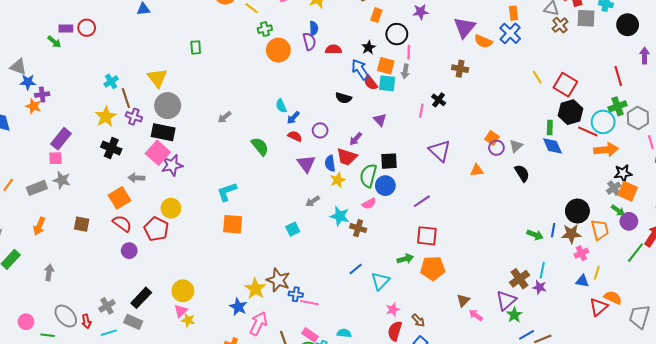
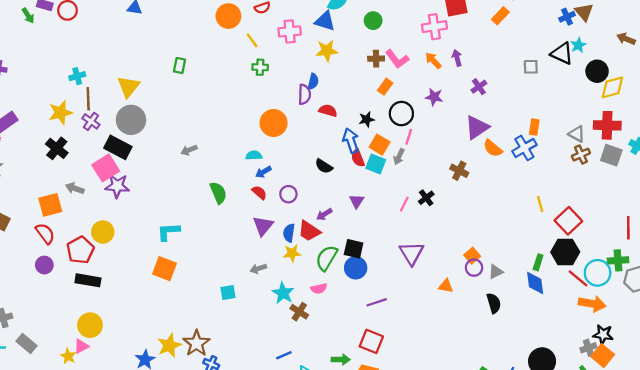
orange circle: (278, 50) -> (274, 123), moved
cyan semicircle: (281, 106) -> (254, 155), turned 96
blue circle: (385, 186) -> (356, 268), moved
black rectangle: (141, 298) -> (88, 280), moved, turned 40
yellow star: (188, 320) -> (68, 356), moved

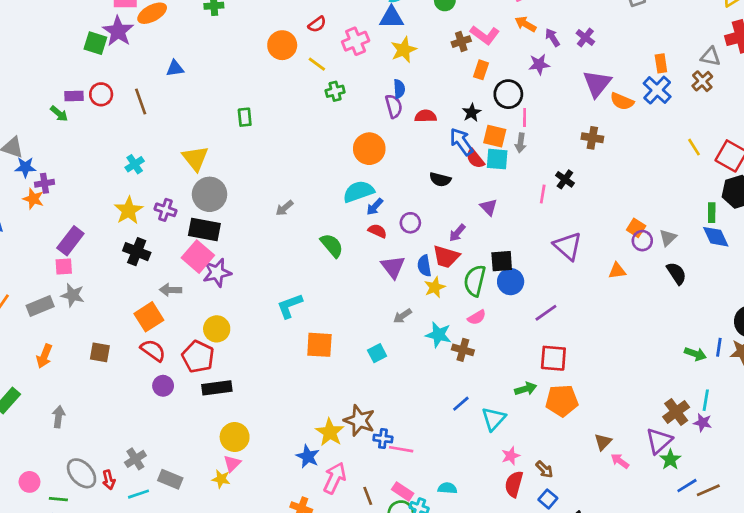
purple arrow: (457, 58) -> (552, 37), moved
brown line: (88, 99) -> (141, 101), moved
cyan semicircle: (254, 155) -> (359, 192), size x1.6
brown cross: (581, 155) -> (702, 81), moved
orange square: (165, 269) -> (319, 345), moved

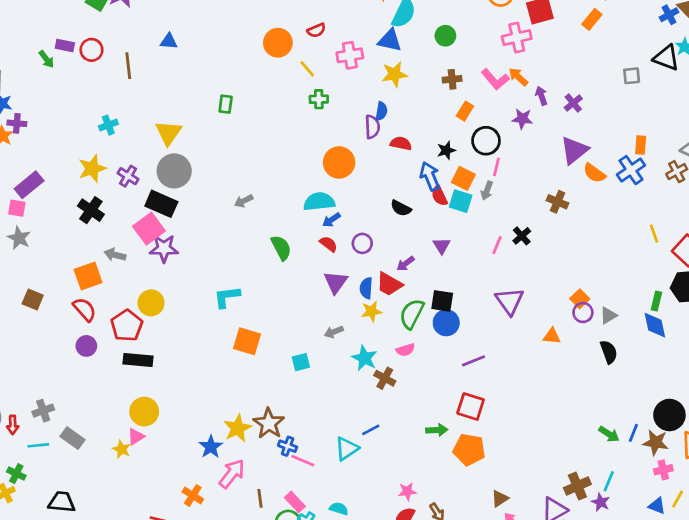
pink L-shape: (485, 35) -> (495, 79), moved
cyan triangle: (494, 419) -> (347, 449), moved

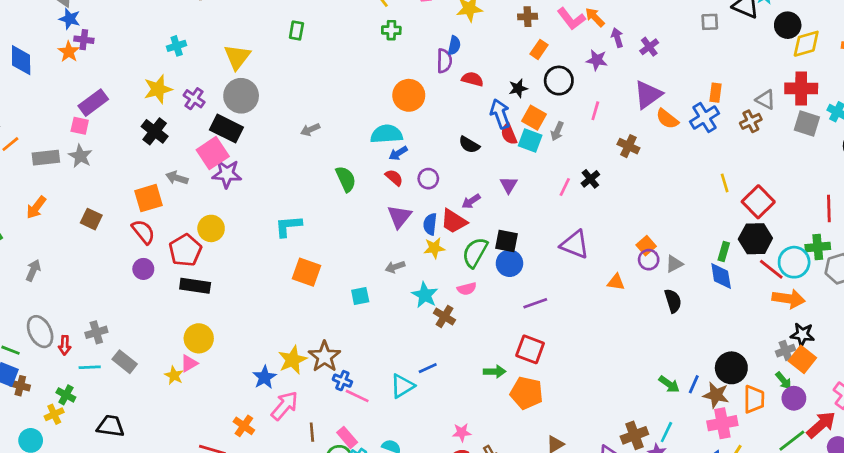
pink line: (496, 167) -> (595, 111), moved
purple triangle: (510, 301) -> (575, 244), turned -36
pink cross: (663, 470) -> (722, 423), size x1.5

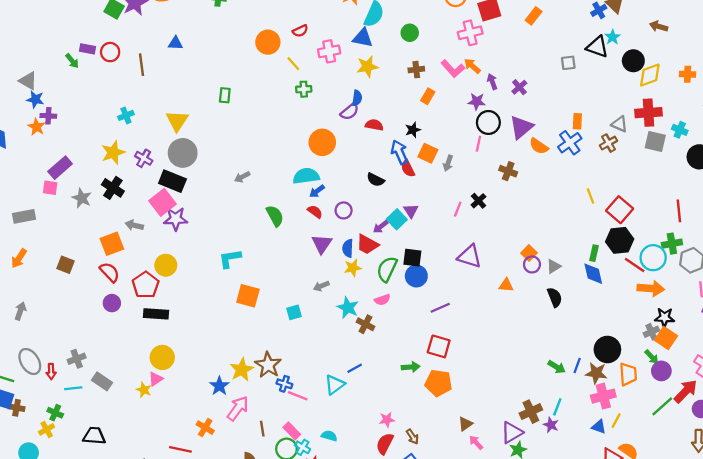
purple semicircle: (444, 61) -> (350, 111), turned 54
black circle: (559, 81) -> (488, 122), moved
cyan square: (530, 141) -> (397, 219), moved, turned 30
gray star: (80, 156) -> (82, 198), moved

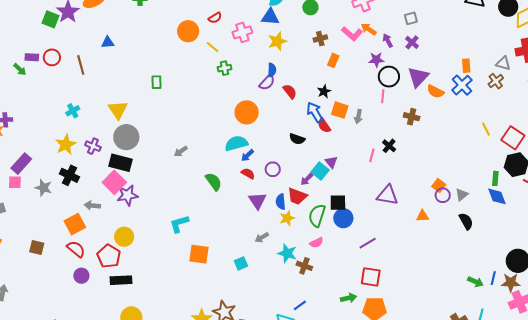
gray square: (568, 63) -> (411, 18), moved
red semicircle: (374, 125) -> (290, 91), turned 49

